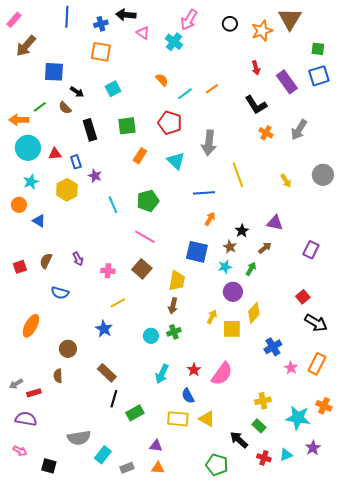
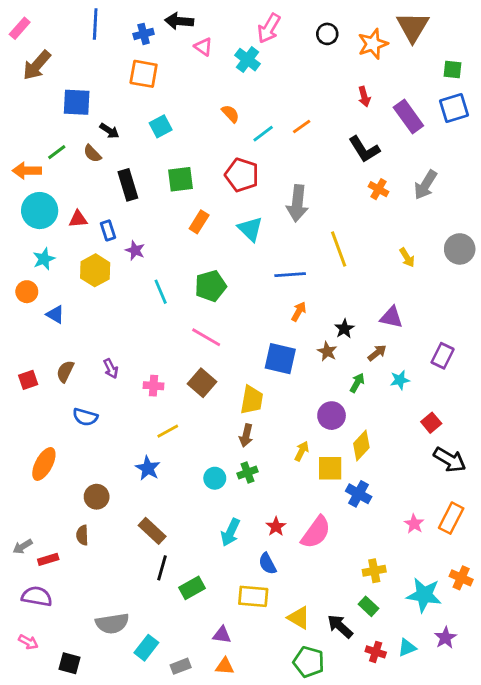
cyan star: (225, 267) -> (400, 380), moved
blue cross: (273, 347) -> (359, 494), moved, turned -30
yellow triangle: (207, 419) -> (299, 618), moved

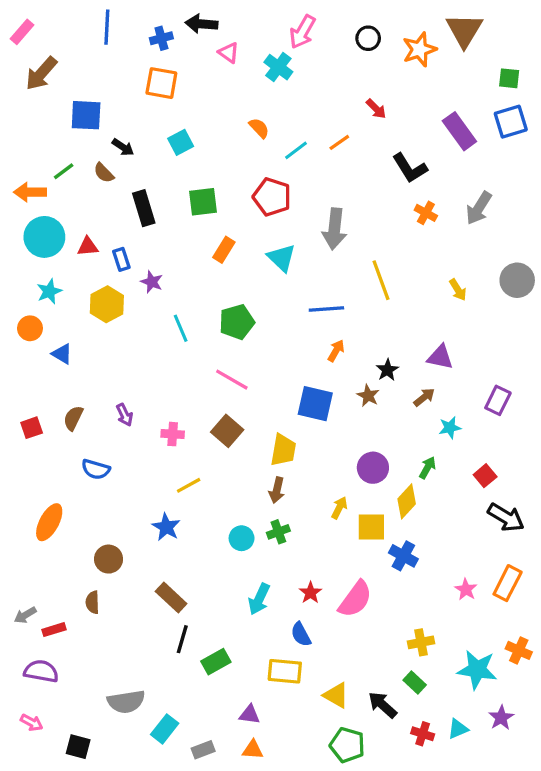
red arrow: (364, 97) -> (376, 109), moved, turned -30
green arrow: (357, 383) -> (427, 468), moved

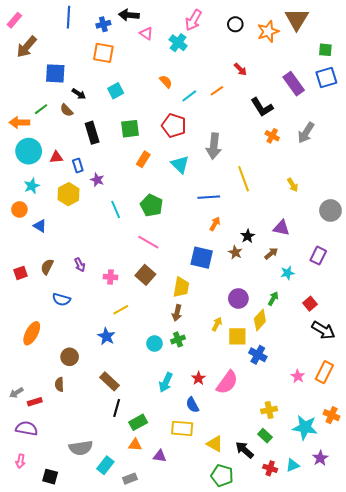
gray circle: (517, 280) -> (330, 210), moved
green pentagon: (237, 322) -> (151, 205), turned -30
pink arrow: (32, 723) -> (20, 461), turned 72
orange triangle: (253, 750) -> (135, 445), moved

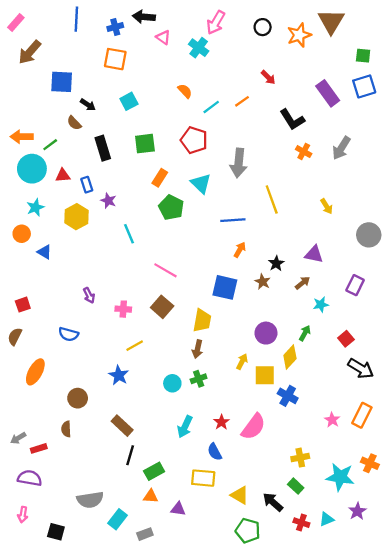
green line: (41, 109) -> (50, 145), moved
green pentagon: (151, 205) -> (171, 207), moved
brown semicircle: (47, 267) -> (15, 336), moved

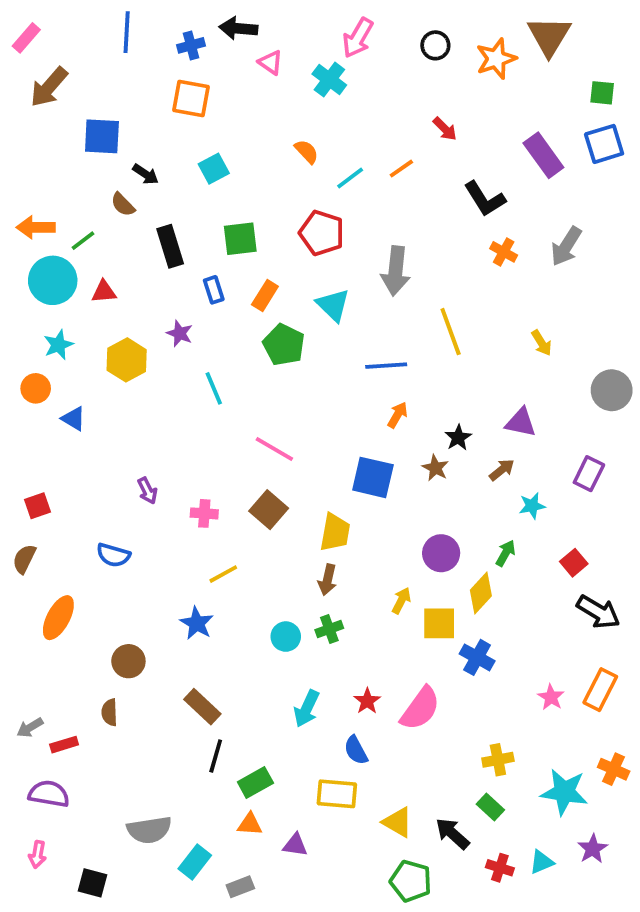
blue rectangle: (87, 185) -> (214, 290), moved

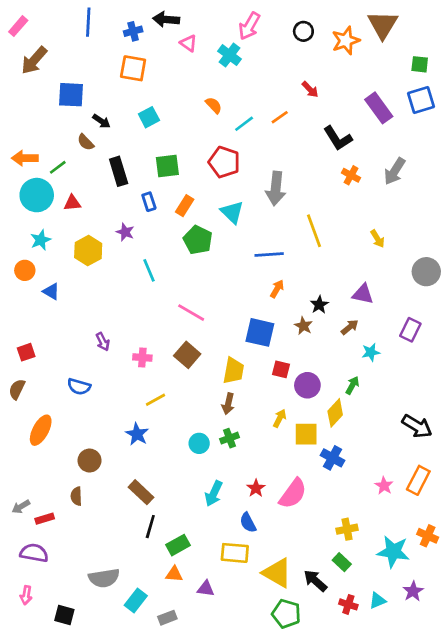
red square: (574, 563) -> (281, 369), moved, turned -36
yellow triangle: (398, 822) -> (277, 573), size x1.4

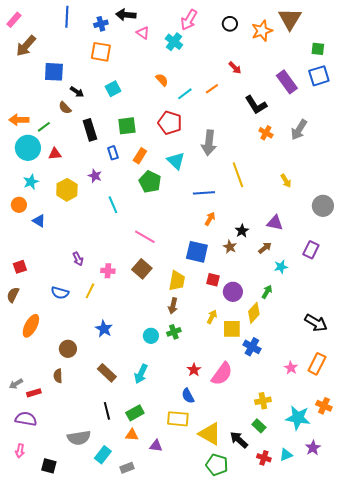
yellow line: (156, 400) -> (90, 291), moved, turned -35
cyan arrow: (214, 494) -> (141, 374), moved
black line: (150, 527) -> (107, 411), moved, turned -30

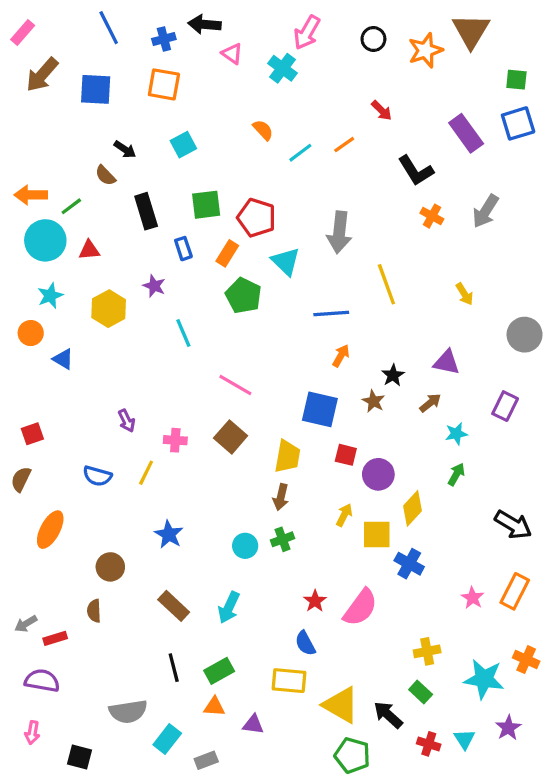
blue line: (67, 17) -> (109, 28), turned -30
blue square: (54, 72) -> (96, 89), moved
red pentagon: (170, 123) -> (257, 218), moved
green arrow: (267, 292) -> (456, 474), moved
cyan triangle: (286, 455) -> (464, 739), turned -40

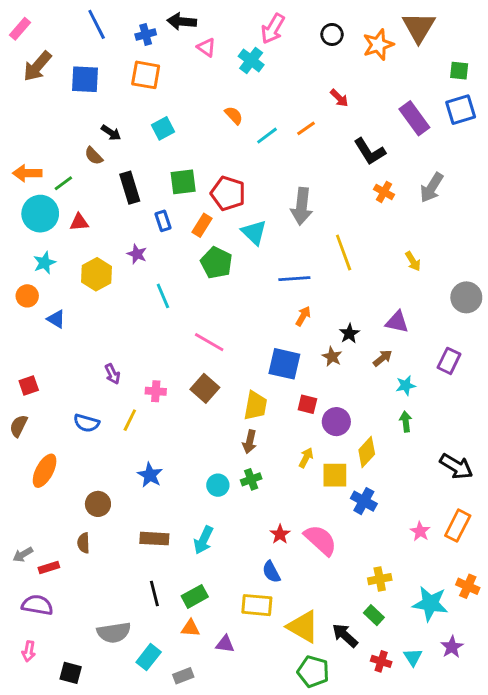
green arrow: (456, 474) -> (406, 422), turned -36
brown rectangle: (174, 606) -> (154, 539), turned -40
pink semicircle: (360, 608) -> (320, 540), turned -84

